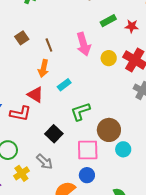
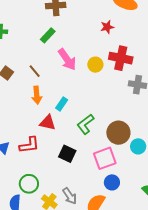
green rectangle: (108, 21) -> (48, 35), moved
red triangle: (35, 95) -> (48, 123), moved
gray arrow: (44, 162) -> (70, 196), moved, turned 30

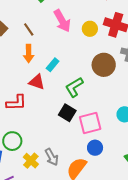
brown circle: (118, 133) -> (104, 65), moved
black square: (67, 154) -> (67, 113), moved

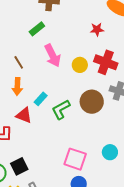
green L-shape: (74, 87) -> (61, 109), moved
black square: (67, 113) -> (19, 166), moved, turned 30
pink square: (90, 123) -> (75, 159), turned 30

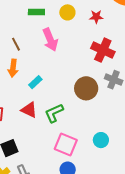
green rectangle: (37, 29) -> (36, 12), turned 35
yellow circle: (80, 65) -> (67, 12), moved
green L-shape: (61, 109) -> (54, 113), moved
red triangle: (24, 115) -> (29, 110), moved

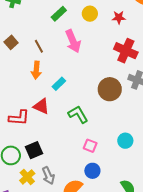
green rectangle: (36, 12) -> (59, 14), turned -42
red triangle: (29, 110) -> (41, 106), moved
green L-shape: (54, 113) -> (78, 114), turned 85
pink square: (66, 145) -> (90, 146), size x0.6

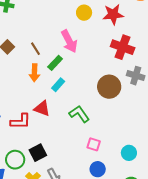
green rectangle: (59, 14) -> (55, 63), moved
red star: (119, 17) -> (113, 14), size x1.5
cyan circle: (125, 141) -> (129, 153), moved

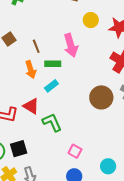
green rectangle: (55, 63) -> (53, 64), turned 35
orange arrow: (35, 73) -> (31, 70), turned -30
green L-shape: (79, 114) -> (52, 122), moved

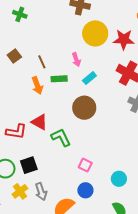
yellow circle: (91, 20) -> (95, 33), size x1.6
pink arrow: (71, 45) -> (76, 60), size x0.6
cyan rectangle: (51, 86) -> (89, 78), moved
brown circle: (101, 97) -> (84, 108), moved

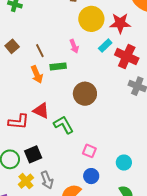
cyan rectangle: (89, 78) -> (105, 46), moved

